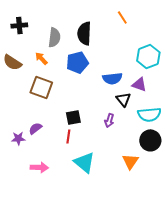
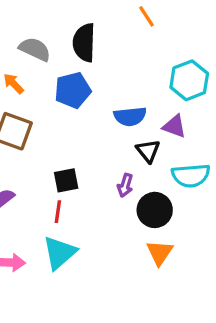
gray semicircle: (54, 37) -> (35, 49), turned -72
black circle: (150, 140) -> (155, 210), moved
cyan triangle: (84, 162) -> (59, 253), moved, turned 40

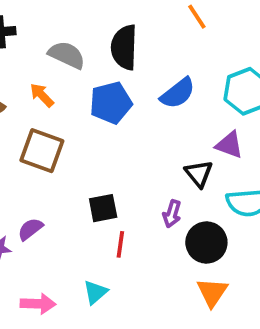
blue semicircle: (130, 116) -> (178, 93), moved, turned -32
red line: (58, 212) -> (120, 244), moved
cyan triangle: (59, 253) -> (95, 292), size x0.6

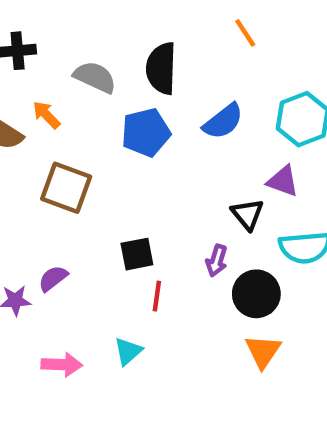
orange arrow: (42, 95) -> (46, 115), moved

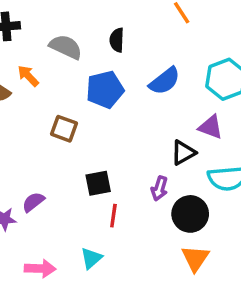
black semicircle: (161, 68) -> (117, 40), size x0.6
brown square: (66, 188) -> (64, 129), moved, size x0.7
black triangle: (247, 214) -> (183, 153), turned 40

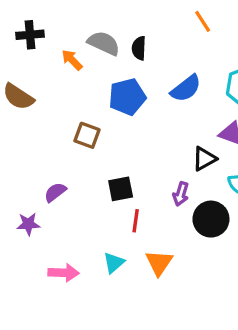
gray semicircle: (66, 47) -> (104, 43), moved
orange arrow: (28, 76) -> (72, 60), moved
purple semicircle: (33, 202) -> (55, 192), moved
orange triangle: (195, 258) -> (159, 263), moved

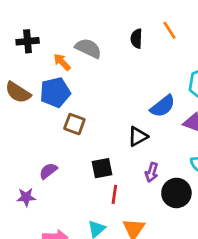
black semicircle: (139, 48) -> (136, 39), moved
blue semicircle: (186, 88) -> (163, 106), moved
blue pentagon: (127, 97) -> (55, 92), moved
black triangle: (204, 159) -> (138, 136), moved

